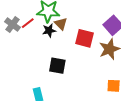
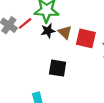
brown triangle: (61, 24) -> (65, 32), moved

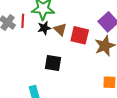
red line: (25, 23) -> (23, 21), turned -48

